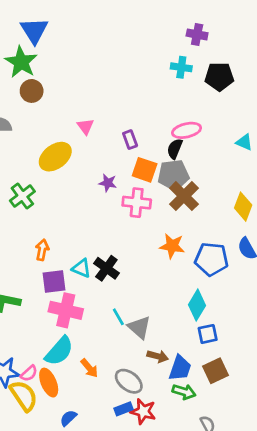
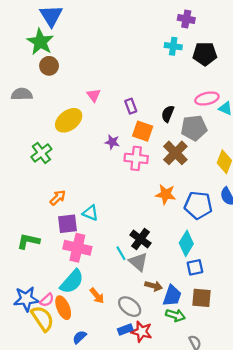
pink ellipse: (187, 130) -> (207, 99), moved
gray pentagon: (173, 175) -> (194, 128), moved
orange arrow: (42, 250) -> (58, 198), turned 35
black cross: (106, 268) -> (141, 239), moved
brown square: (215, 371) -> (202, 298), turned 30

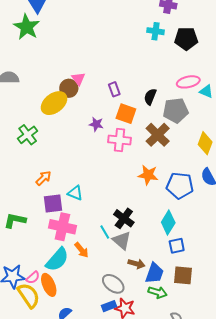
brown circle: (49, 66) -> (69, 88), moved
orange arrow: (97, 296) -> (82, 250), moved

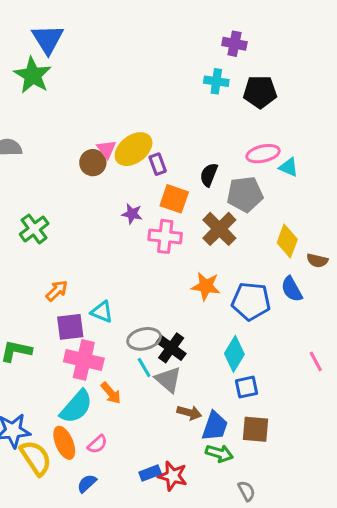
yellow ellipse: (54, 103) -> (134, 149), moved
pink semicircle: (33, 277) -> (97, 444), moved
gray ellipse: (113, 284) -> (144, 339), moved, turned -50

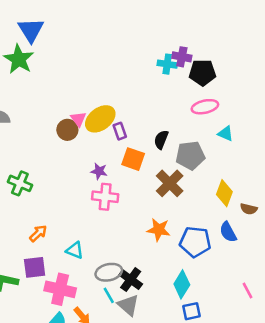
purple cross: (234, 44) -> (182, 57), moved
pink ellipse: (263, 154) -> (205, 107), moved
green cross: (34, 229) -> (20, 183), turned -30
pink cross: (165, 236) -> (105, 197), moved
purple square: (70, 327) -> (35, 267), moved

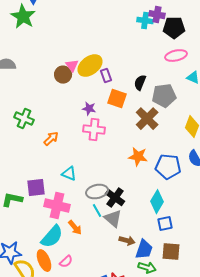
orange arrow: (38, 233) -> (51, 139), moved

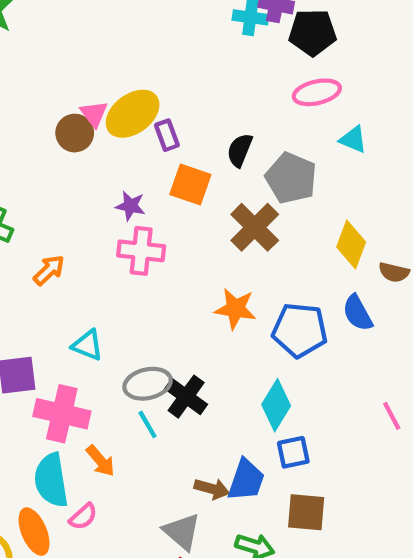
gray pentagon: (164, 96) -> (291, 178), turned 30
gray triangle: (113, 219) -> (182, 532), moved
cyan semicircle: (52, 237) -> (51, 480), turned 130
blue trapezoid: (144, 250) -> (246, 480), moved
pink semicircle: (66, 262) -> (83, 517), moved

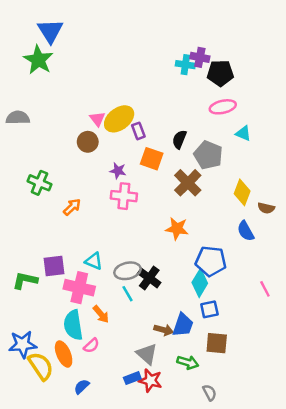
brown circle: (75, 133) -> (88, 142), moved
blue pentagon: (300, 330) -> (211, 261), moved
cyan triangle: (88, 345) -> (94, 261), moved

